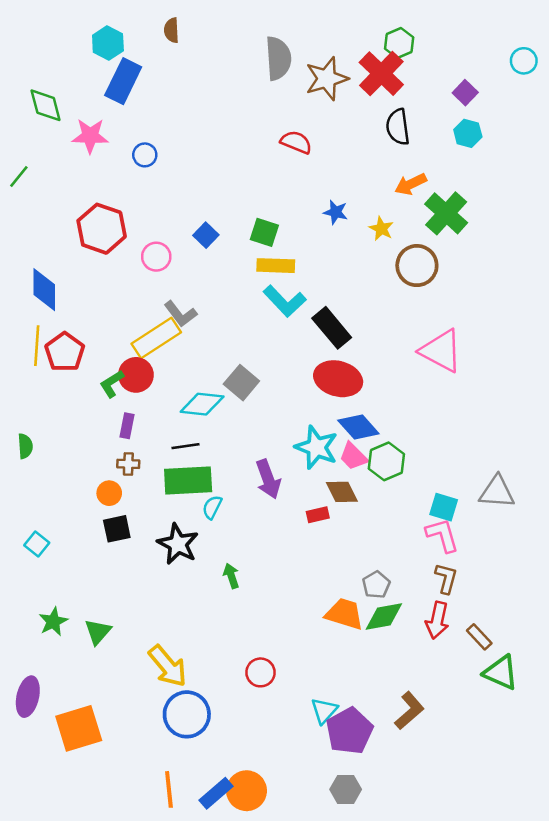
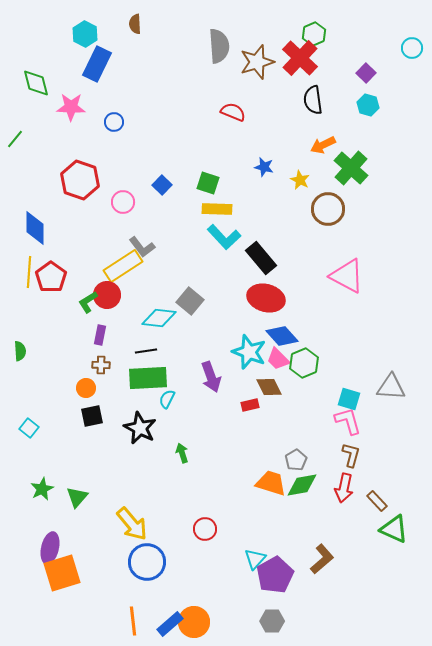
purple ellipse: (28, 697) -> (50, 548), moved

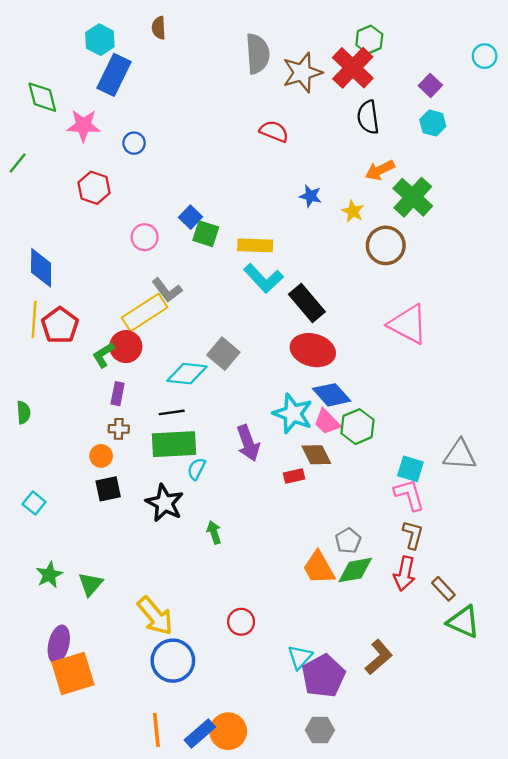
red hexagon: (80, 180) -> (94, 188), moved, size x0.7
green square: (208, 183) -> (206, 234), moved
orange trapezoid: (271, 483) -> (319, 568), turned -136

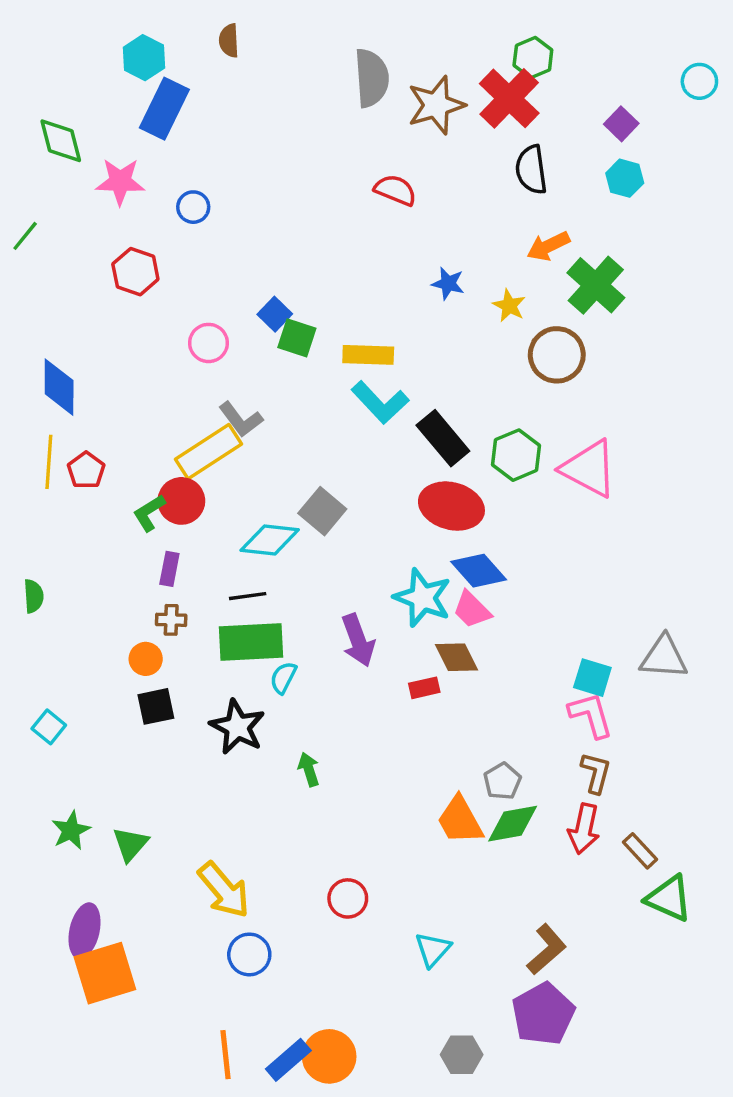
red pentagon: (60, 325) -> (86, 470), size x0.7
green hexagon: (358, 427) -> (516, 455), moved
blue circle: (173, 661) -> (249, 954), size x0.7
purple pentagon: (323, 676) -> (543, 1014), moved

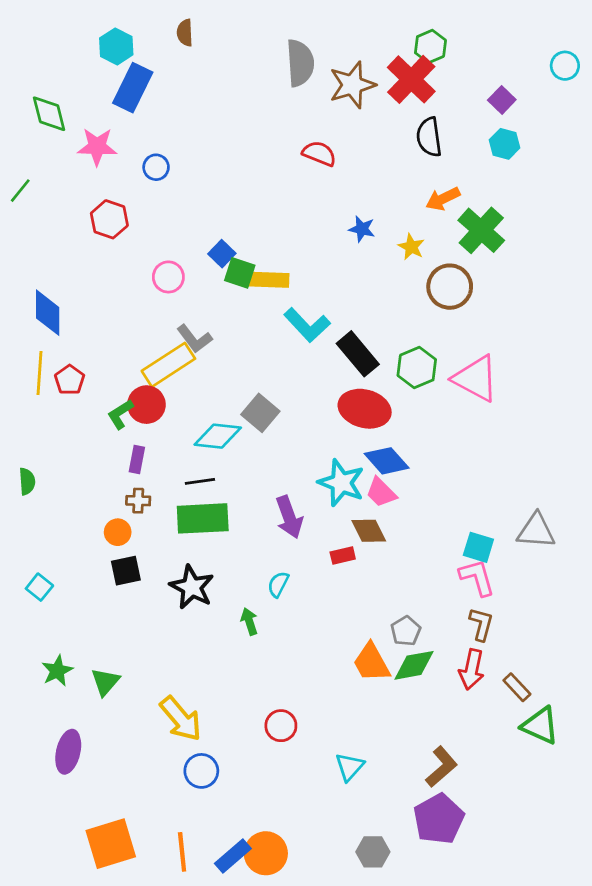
yellow rectangle: (368, 355) -> (269, 280), moved
cyan semicircle: (283, 678) -> (278, 584), moved
orange square: (105, 973) -> (111, 844), moved

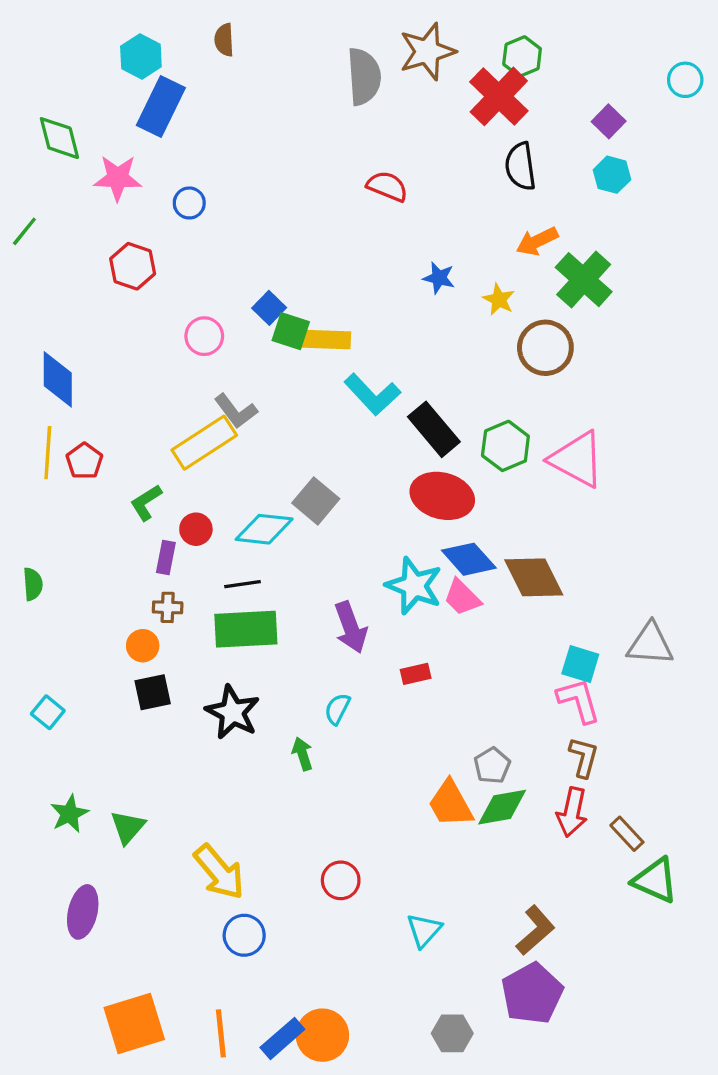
brown star: (352, 85) -> (427, 52), moved
red circle: (146, 405) -> (196, 529), moved, size x0.7
brown diamond: (369, 531) -> (534, 577), moved, size x1.4

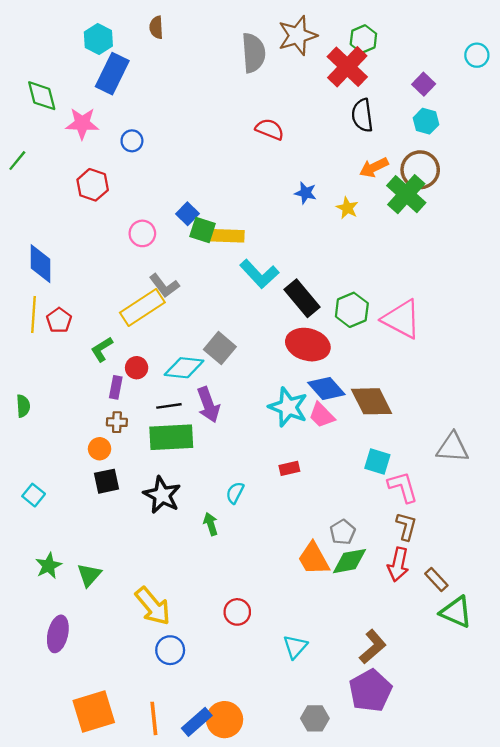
brown circle: (545, 348) -> (420, 170), moved
purple arrow: (351, 627) -> (208, 405), moved
cyan square: (580, 664) -> (377, 461), moved

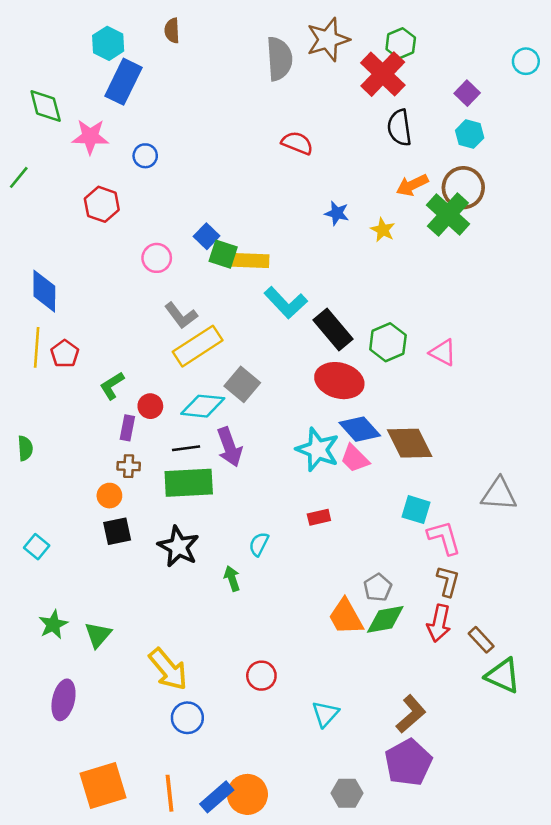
yellow rectangle: (142, 308) -> (198, 346), moved
pink triangle: (402, 319) -> (443, 352), size x0.6

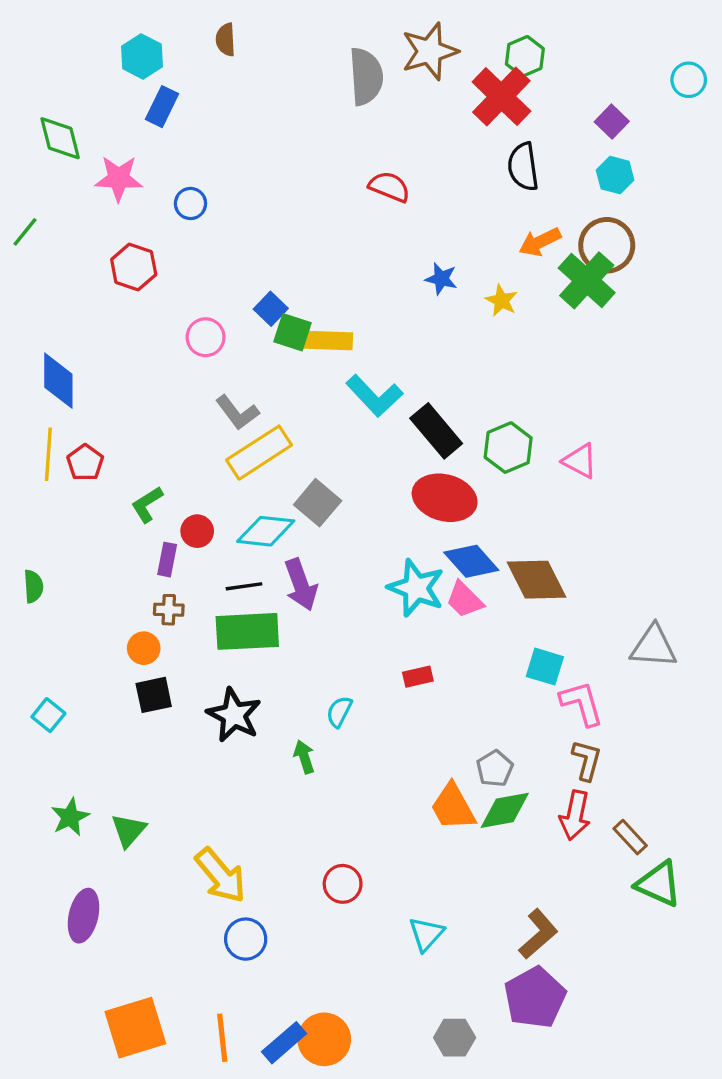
blue rectangle: (124, 82) -> (162, 107), size x0.7

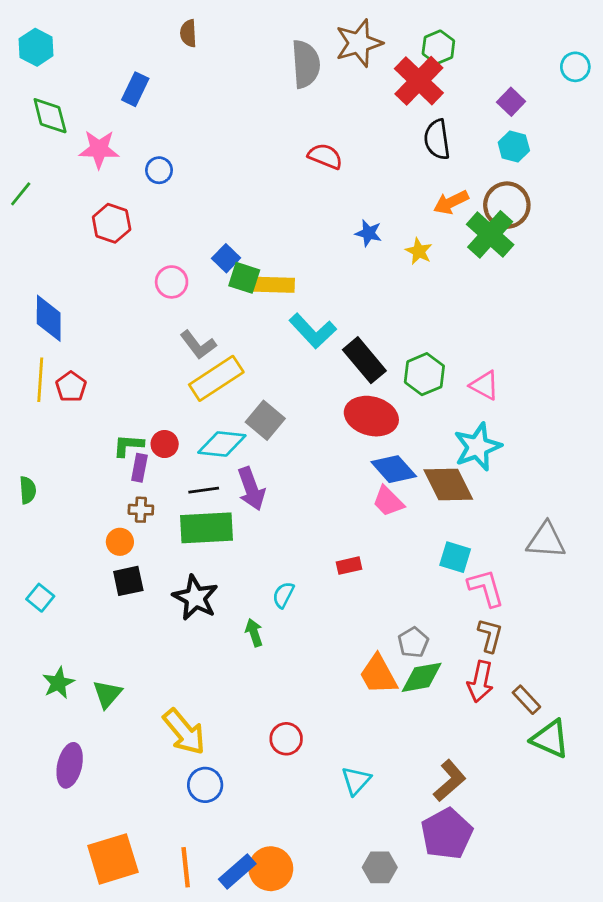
cyan hexagon: (142, 56) -> (36, 47), moved
green L-shape: (147, 504) -> (128, 445), moved, turned 36
cyan star: (416, 588) -> (478, 447), moved, turned 30

